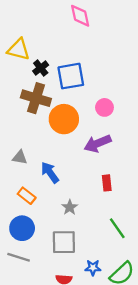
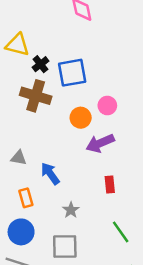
orange circle: (64, 119) -> (81, 118), moved, size x0.7
orange rectangle: (27, 196) -> (26, 198), turned 36

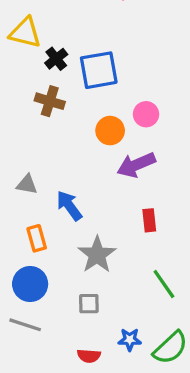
brown cross: (36, 96) -> (50, 101), size x0.7
gray star: (71, 210) -> (97, 255), size x1.6
gray square: (65, 246) -> (89, 304), size x0.6

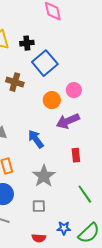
black cross: (56, 59) -> (27, 43), moved, turned 32
blue square: (99, 70) -> (45, 63), turned -30
blue arrow: (69, 206) -> (36, 139), moved

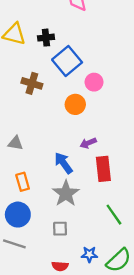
pink circle: (74, 90) -> (94, 82), moved
purple arrow: (68, 121) -> (88, 143), moved, size x0.6
blue arrow: (36, 139) -> (64, 163), moved
red rectangle: (76, 155) -> (103, 169), size x1.5

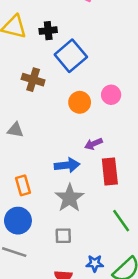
pink circle: (94, 82) -> (111, 95), moved
gray triangle: (15, 143) -> (15, 130), moved
blue arrow: (64, 163) -> (67, 165), turned 120

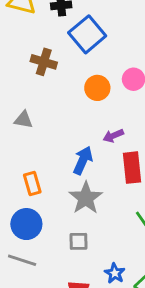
blue arrow: (67, 165) -> (83, 160), turned -60
blue star: (95, 263) -> (115, 273), turned 30

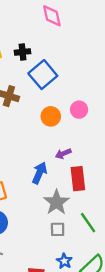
gray star: (86, 198) -> (56, 202), moved
gray square: (79, 241) -> (58, 229), moved

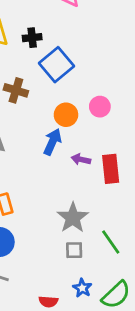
purple arrow: (63, 154) -> (81, 159), turned 35
blue arrow: (39, 173) -> (52, 142), moved
red rectangle: (78, 179) -> (111, 169), moved

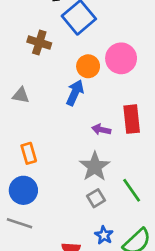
pink circle: (100, 107) -> (121, 58), size x1.5
purple arrow: (81, 159) -> (101, 130), moved
gray square: (74, 250) -> (96, 198), turned -30

